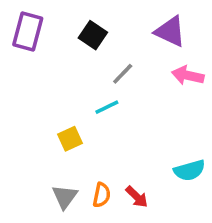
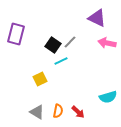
purple rectangle: (28, 32) -> (16, 34), moved
black square: (93, 35) -> (53, 45), moved
gray triangle: (65, 197) -> (37, 112), turned -35

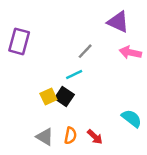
black square: (53, 45) -> (64, 96), moved
cyan semicircle: (108, 97) -> (132, 118), turned -126

